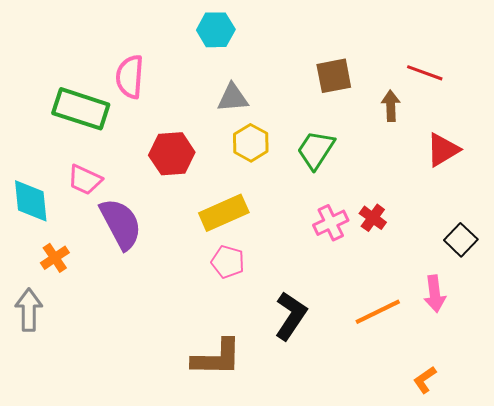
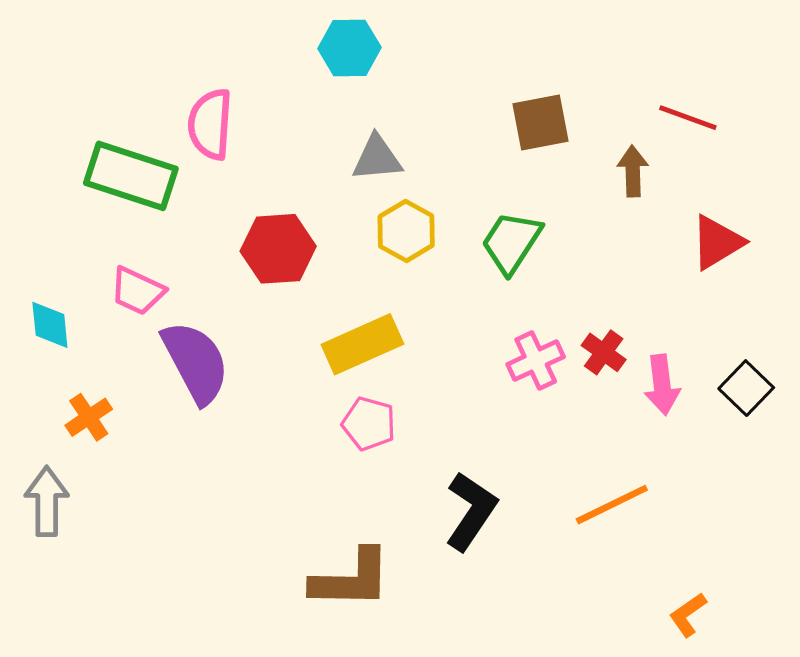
cyan diamond: (31, 201) -> (50, 325), size x0.7
pink arrow: (435, 294) -> (662, 385), moved

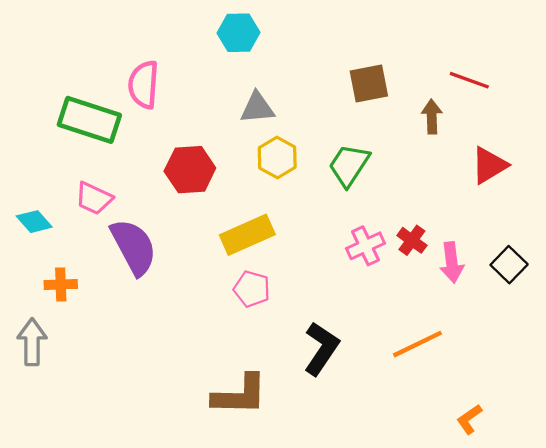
cyan diamond: (50, 325) -> (34, 222), turned -36
orange cross: (89, 417) -> (61, 284), turned 32

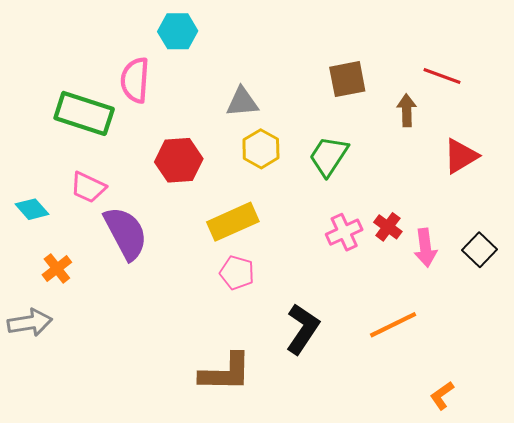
cyan hexagon: (239, 33) -> (178, 31), moved
orange cross: (61, 284) -> (57, 268), turned -36
gray arrow: (32, 342) -> (30, 323), turned 81

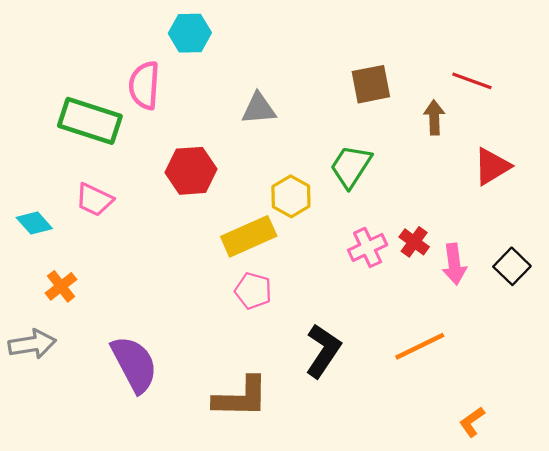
yellow hexagon: (261, 149) -> (291, 196), moved
purple semicircle: (126, 233) -> (134, 364), moved

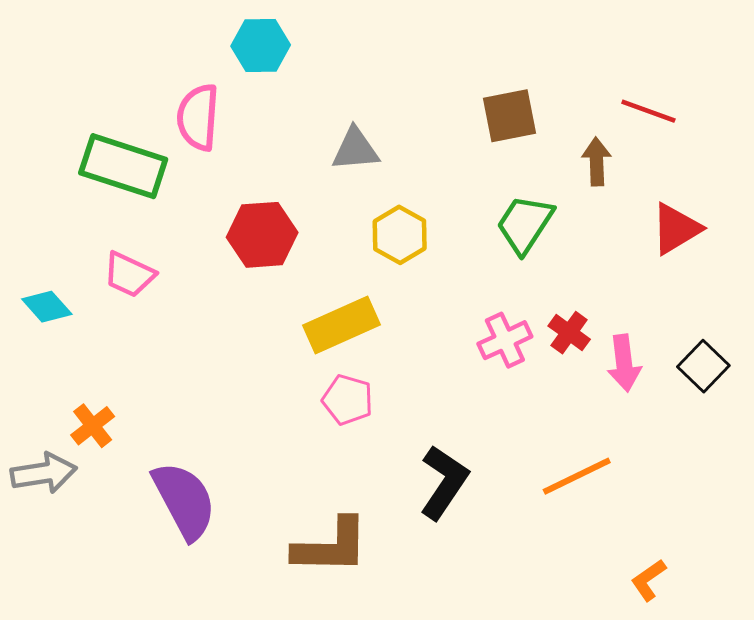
green trapezoid: (351, 166) -> (525, 224), moved
yellow hexagon: (291, 196) -> (400, 235), moved
orange cross: (61, 286) -> (93, 426), moved

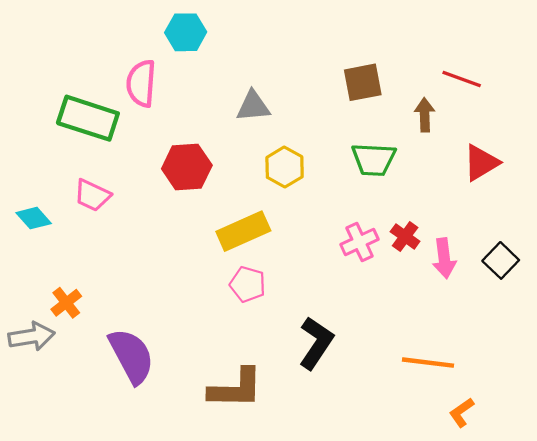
green trapezoid: (525, 224) -> (374, 159), turned -120
orange line: (577, 476) -> (428, 363), moved, turned 33

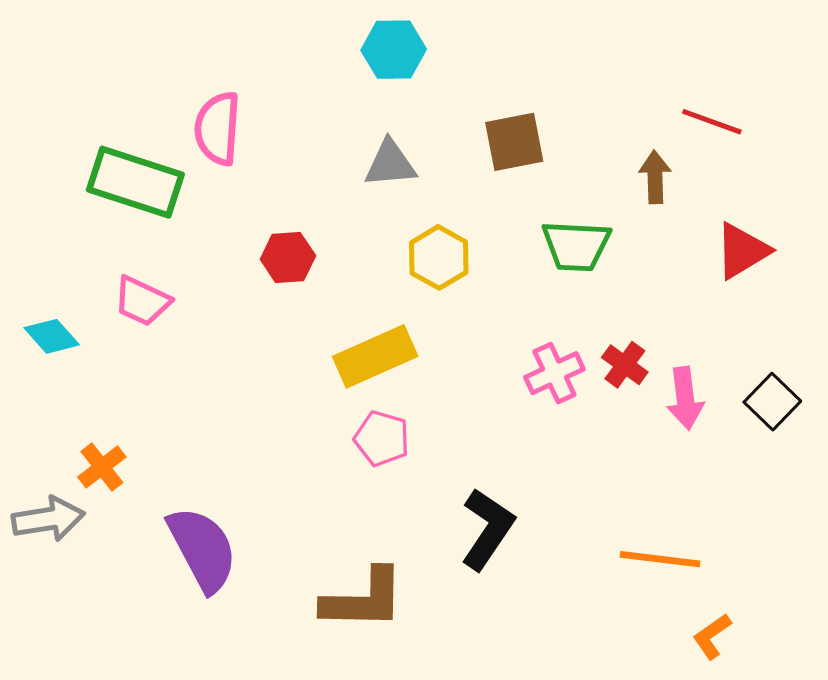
cyan hexagon: (186, 32) -> (394, 50), moved
brown square: (363, 82) -> (514, 142), moved
red hexagon: (187, 167) -> (288, 257), size x0.7

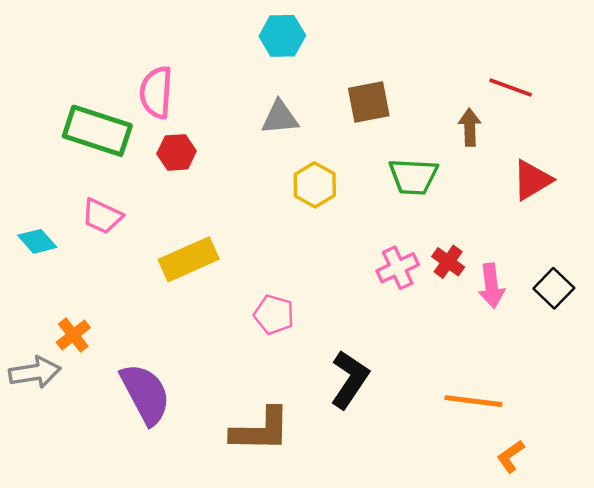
red hexagon: (288, 257) -> (177, 152), moved
yellow rectangle: (375, 356) -> (189, 259), moved

